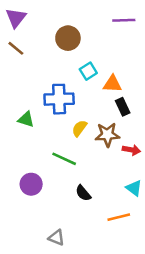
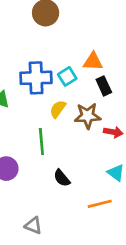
cyan square: (88, 71) -> (67, 76), moved
green line: (64, 159) -> (41, 142), turned 60

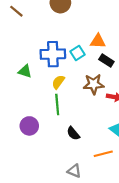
black rectangle: (104, 86) -> (106, 61), turned -32
yellow semicircle: (58, 109) -> (58, 82), moved
gray triangle: (33, 225) -> (74, 171), moved

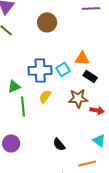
green triangle: (25, 71) -> (14, 86), turned -40
green line: (57, 104) -> (23, 106), moved
purple circle: (29, 126) -> (11, 143), moved

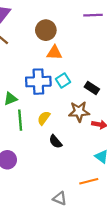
orange triangle: (82, 58) -> (54, 53), moved
yellow semicircle: (45, 96) -> (44, 118), moved
black semicircle: (59, 144) -> (55, 142), moved

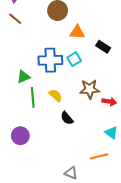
orange triangle: (54, 53) -> (77, 32), moved
black rectangle: (92, 88) -> (103, 47), moved
yellow semicircle: (44, 118) -> (56, 95), turned 96

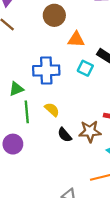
cyan square: (74, 59) -> (85, 68), moved, turned -32
brown star: (90, 89) -> (90, 131), moved
purple circle: (20, 136) -> (13, 144), moved

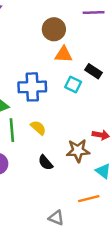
brown circle: (54, 15) -> (54, 29), moved
black semicircle: (65, 135) -> (45, 163), moved

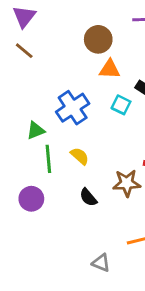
blue cross: (32, 87) -> (73, 108), turned -32

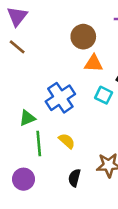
black semicircle: (88, 197) -> (74, 178), turned 54

